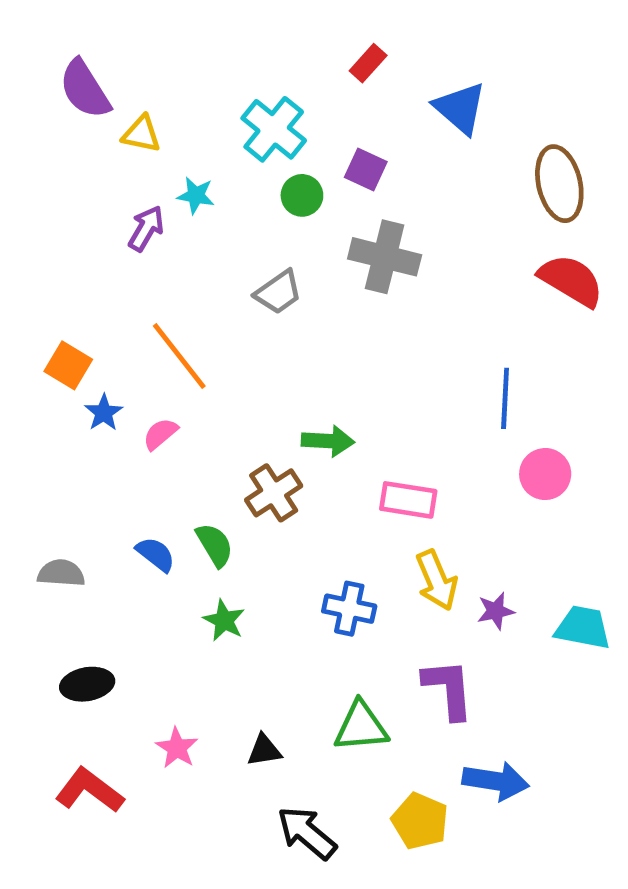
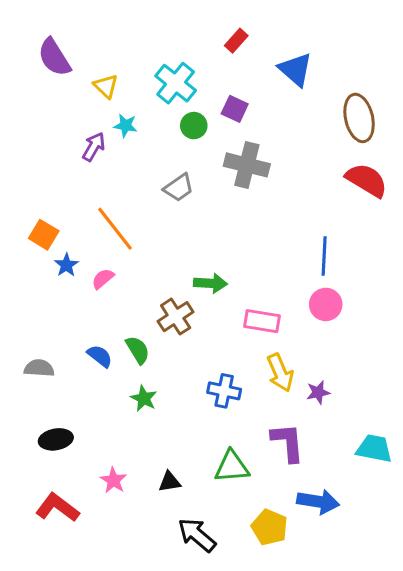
yellow triangle: (141, 134) -> (106, 86), moved, turned 32
pink circle: (545, 474) -> (326, 304), moved
cyan trapezoid: (583, 627) -> (374, 448), moved

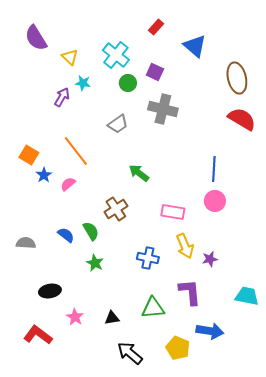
green arrow: (210, 283) -> (139, 173), moved, turned -145
black ellipse: (56, 439) -> (50, 291), moved

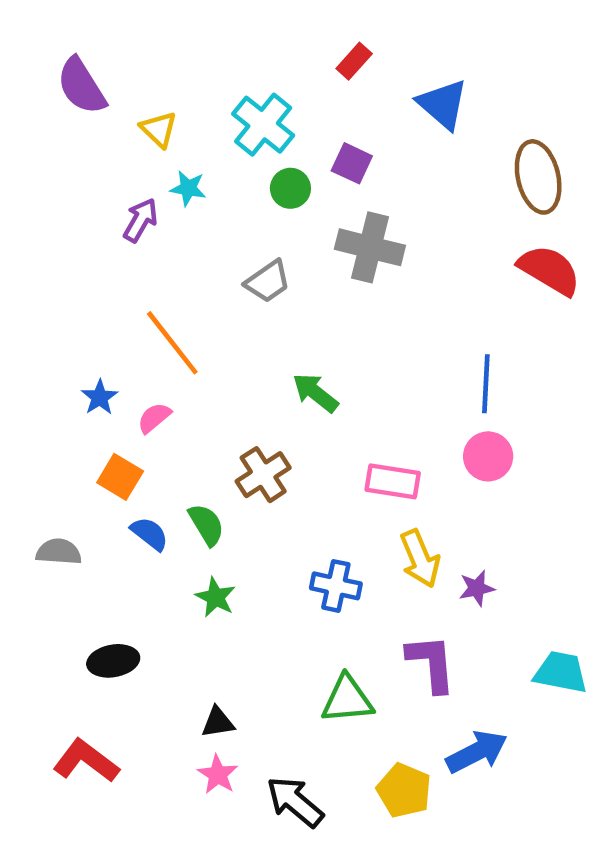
orange square: (29, 155) -> (120, 477), moved
pink star: (75, 317) -> (218, 774), moved
black triangle: (112, 318) -> (218, 722), moved
blue arrow: (210, 331) -> (477, 752), turned -36

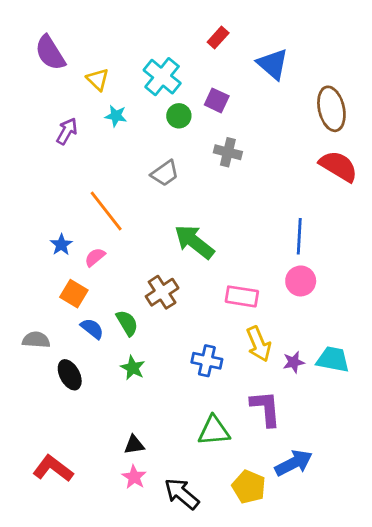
purple arrow: (140, 220) -> (67, 131), moved
gray cross: (370, 247) -> (228, 152), size x0.7
green arrow: (315, 393) -> (194, 242), size x1.4
black ellipse: (113, 661) -> (70, 375), moved, turned 72
cyan trapezoid: (561, 672) -> (333, 359), moved

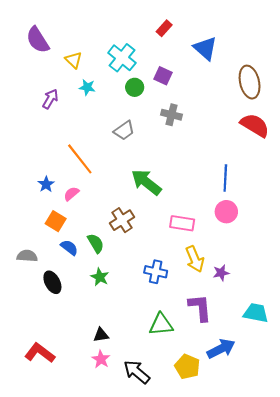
cyan trapezoid: (333, 359) -> (256, 313), moved

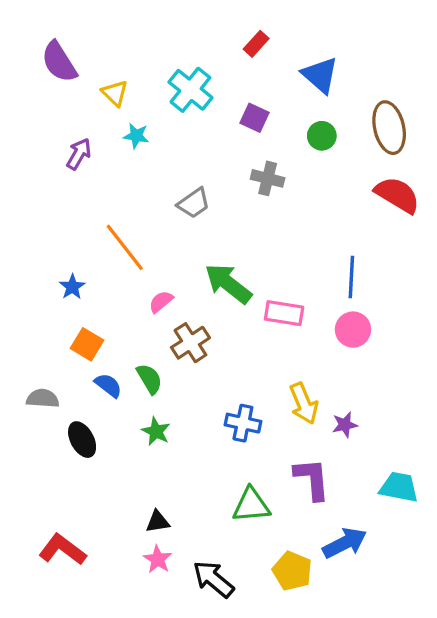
green circle: (135, 87) -> (322, 136), moved
pink semicircle: (71, 194) -> (161, 302), moved
pink rectangle: (182, 223) -> (284, 313), moved

